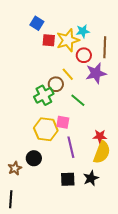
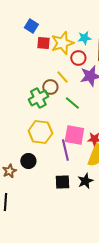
cyan star: (83, 31) -> (84, 38), moved
pink square: (63, 122) -> (74, 135), moved, size x1.5

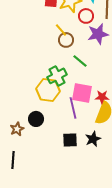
yellow line: (62, 77) -> (61, 30), moved
brown circle: (50, 87) -> (66, 40), moved
green cross: (38, 98) -> (57, 76), moved

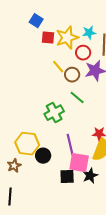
brown circle: (66, 40) -> (72, 75), moved
yellow hexagon: (48, 90) -> (27, 144), moved
pink square: (82, 93) -> (79, 163), moved
black circle: (36, 119) -> (43, 156), moved

